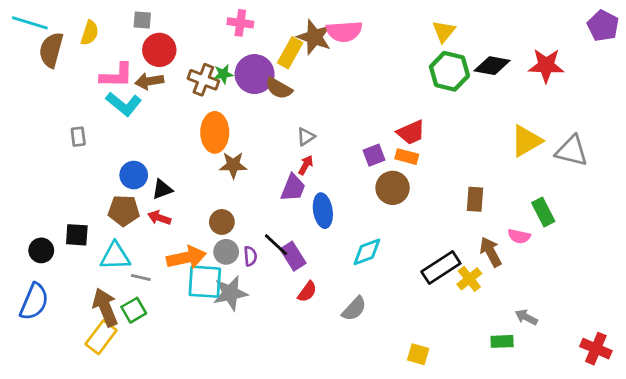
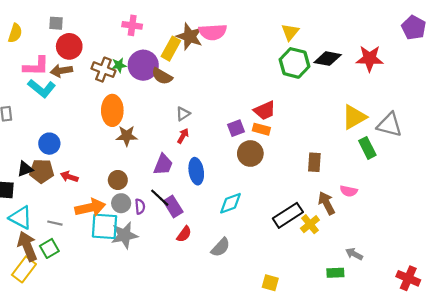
purple trapezoid: (293, 188) -> (163, 165), moved
black triangle: (162, 189) -> (25, 169), moved
green rectangle: (543, 212) -> (367, 148), moved
cyan triangle: (115, 256) -> (21, 218), moved, turned 30

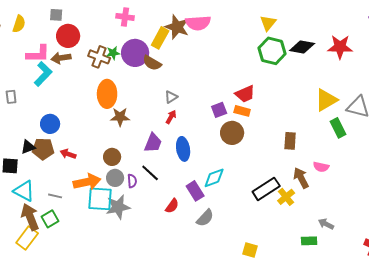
cyan L-shape: (42, 88) -> (43, 74), turned -85
purple rectangle: (173, 207) -> (195, 191), moved

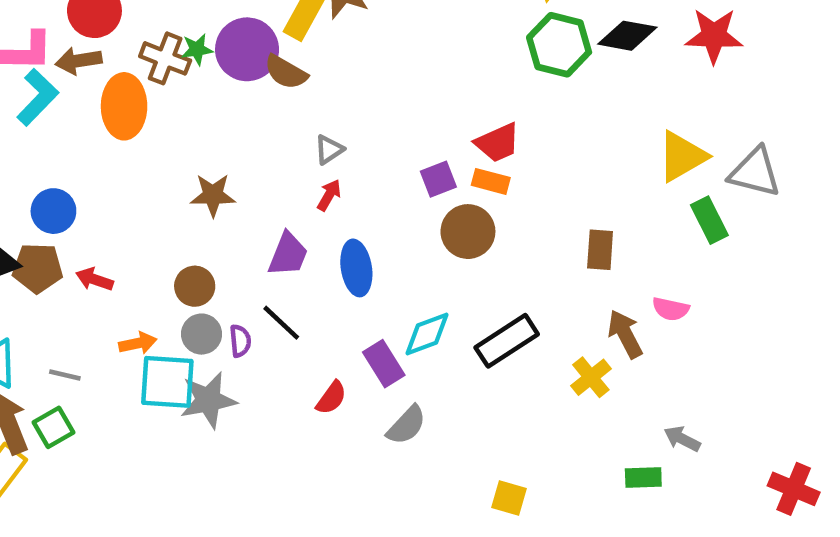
orange ellipse: (107, 94) -> (124, 106), moved
orange arrow: (87, 182) -> (138, 343), size x0.6
black rectangle: (266, 189) -> (507, 341), moved

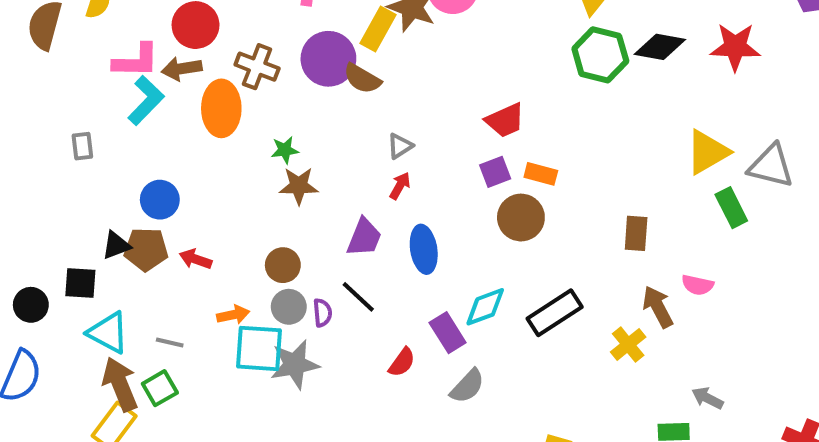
green star: (197, 49) -> (285, 150), moved
red trapezoid: (498, 143) -> (505, 120), moved

